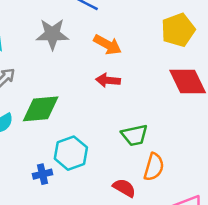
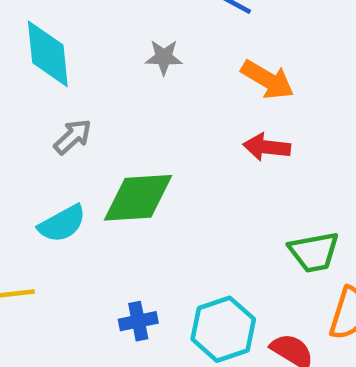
gray star: (52, 34) -> (164, 57), size x0.6
cyan hexagon: (71, 153) -> (223, 329), moved

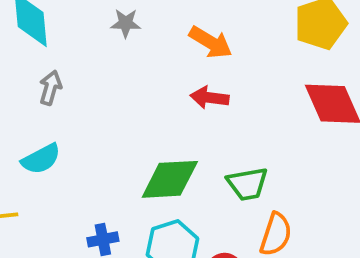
gray arrow: (73, 137) -> (50, 88), turned -32
green diamond: (138, 198) -> (170, 179), moved

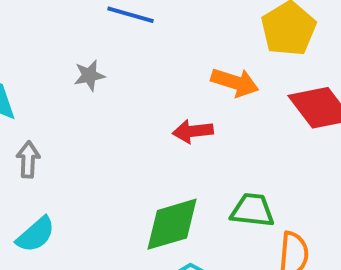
orange arrow: (211, 42) -> (235, 82), moved
green trapezoid: (247, 184) -> (252, 210), turned -150

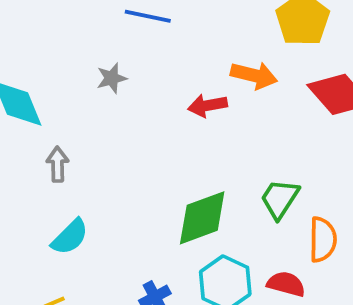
red arrow: (193, 131) -> (208, 105), moved
green trapezoid: (252, 210) -> (280, 199), turned -60

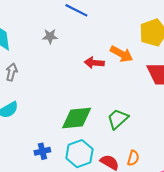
orange semicircle: (323, 240) -> (133, 158), moved, size x0.7

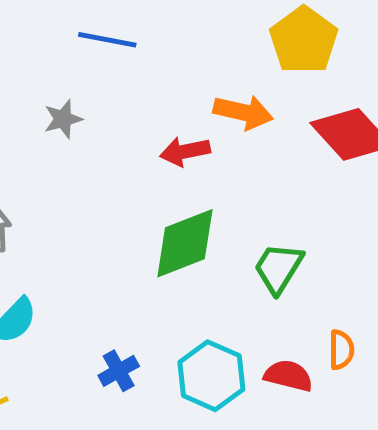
green diamond: (77, 118) -> (185, 243), moved
blue cross: (42, 151) -> (119, 371), moved

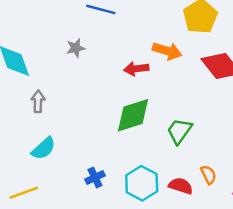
orange semicircle: (341, 350) -> (208, 175), turned -30

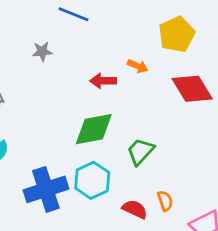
orange arrow: (167, 51) -> (138, 66), size x0.7
blue cross: (95, 177) -> (46, 189), size x2.0
cyan hexagon: (142, 183) -> (92, 180), moved

